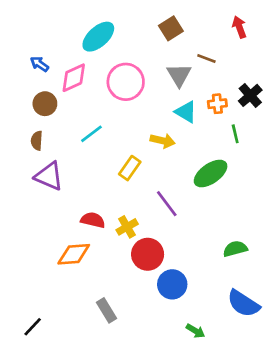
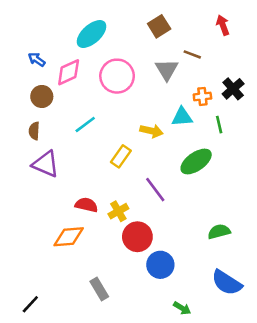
cyan triangle: (186, 112) -> (182, 117), moved, turned -35

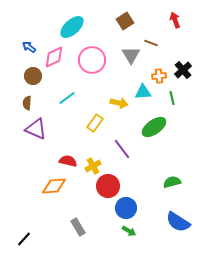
green arrow: (182, 308) -> (129, 231), moved

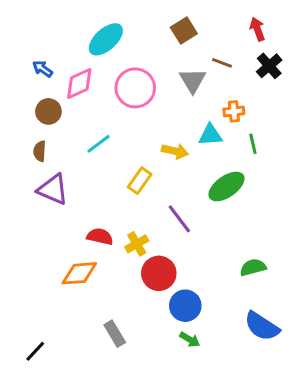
black cross: (183, 70) -> (269, 66), moved

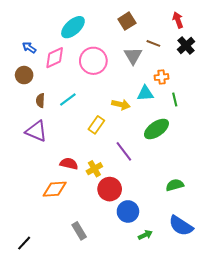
brown circle: (48, 111) -> (24, 75), moved
brown semicircle: (40, 151) -> (40, 100), moved
green arrow: (190, 340) -> (145, 235), moved, turned -56

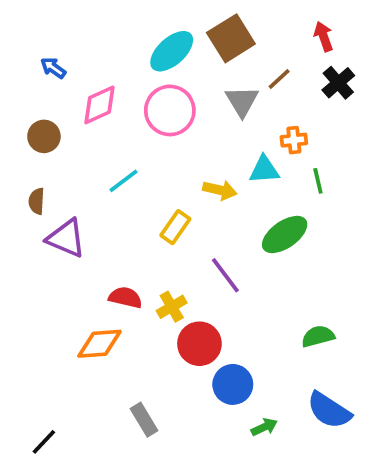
brown square: (127, 21) -> (231, 38), size x1.4
cyan ellipse: (73, 27) -> (172, 51), moved
brown line: (153, 43) -> (279, 79), turned -64
blue arrow: (29, 48) -> (53, 68), moved
brown semicircle: (40, 100) -> (37, 201), moved

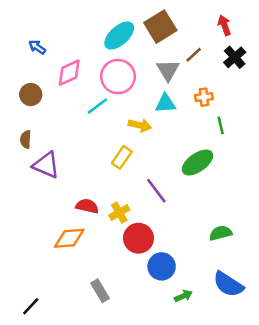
cyan triangle: (264, 170) -> (165, 103), moved
cyan line: (124, 181) -> (97, 106), moved
yellow arrow: (220, 190) -> (140, 125), moved

